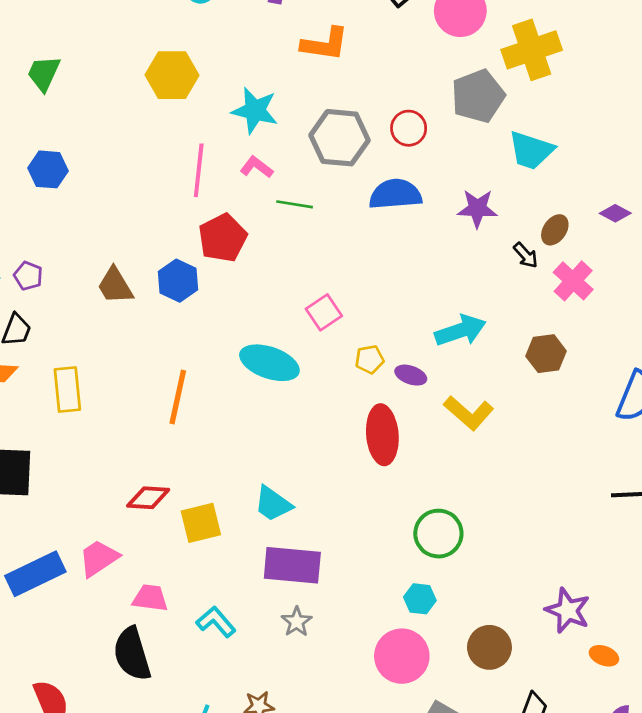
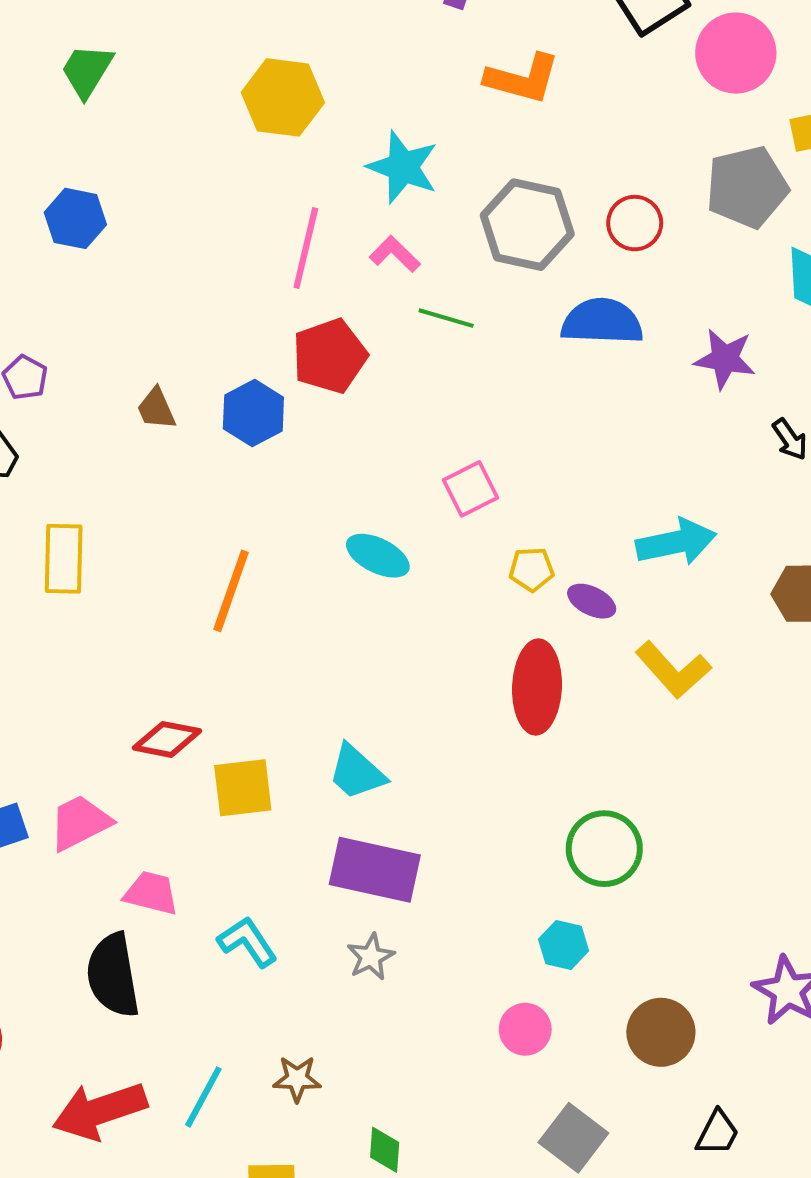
brown trapezoid: (115, 286) -> (156, 409), size x0.7
cyan ellipse: (269, 363) -> (378, 556), size x0.7
pink circle: (402, 656) -> (525, 1029), size x0.6

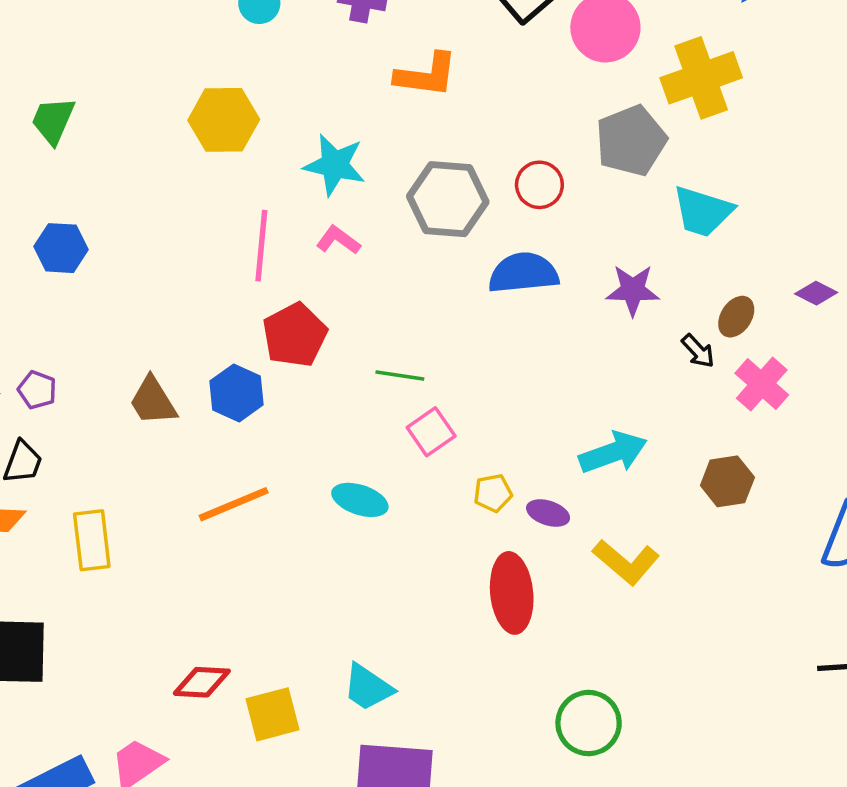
green line: (446, 318) -> (400, 376), moved
brown trapezoid: (156, 409) -> (153, 401), size x1.4
orange line: (231, 591) -> (234, 504), moved, turned 56

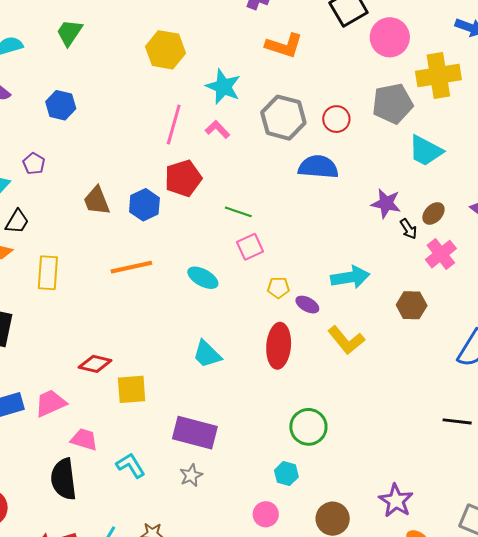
purple star: (633, 290) -> (386, 203), moved
purple pentagon: (37, 390) -> (34, 164), moved
cyan trapezoid: (368, 687) -> (207, 354), moved

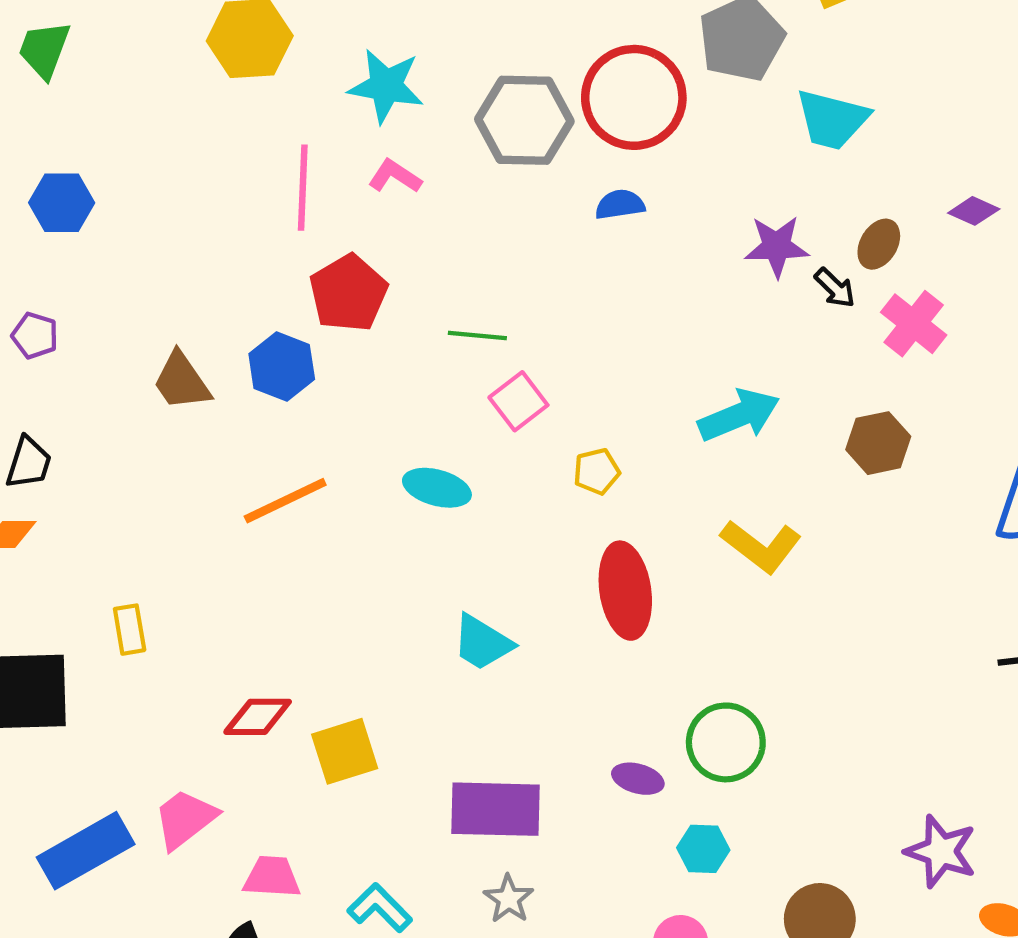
red circle: (336, 119) -> (634, 97), size x1.8
blue semicircle: (318, 167) -> (620, 205), size x0.6
yellow rectangle: (48, 273) -> (130, 630), moved, size x0.7
purple ellipse: (307, 305) -> (638, 779), moved

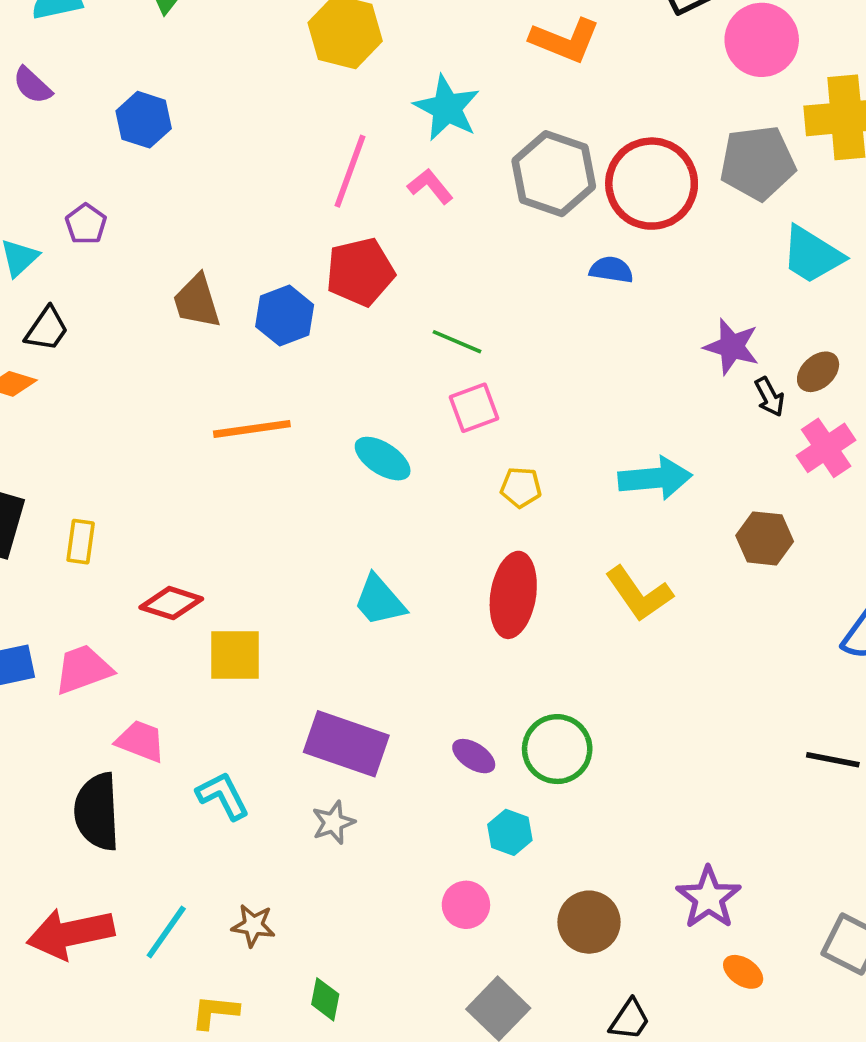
yellow rectangle: (130, 630) -> (81, 542), moved

